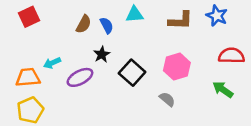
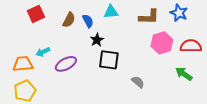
red square: (29, 17) -> (36, 14), moved
black star: (102, 54) -> (97, 40), moved
pink hexagon: (177, 67) -> (162, 43), moved
black square: (132, 73) -> (109, 60), turned -35

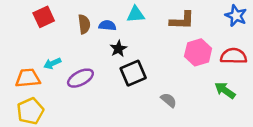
blue star: (179, 13) -> (236, 16), moved
brown semicircle: (69, 20) -> (84, 24), turned -35
blue semicircle: (88, 21) -> (107, 25), turned -56
black square: (109, 60) -> (133, 73), turned -30

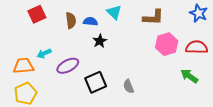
cyan triangle: (136, 14) -> (114, 12), turned 49
black square: (133, 73) -> (96, 82), moved
gray semicircle: (169, 100) -> (129, 86), moved, turned -152

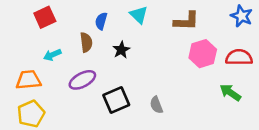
brown semicircle: (71, 20) -> (86, 42), moved
blue semicircle: (90, 21) -> (101, 21), moved, turned -80
cyan arrow: (44, 53) -> (52, 55), moved

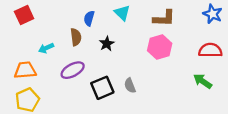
red square: (45, 17) -> (24, 15), moved
pink hexagon: (203, 54) -> (160, 47), moved
gray semicircle: (156, 105) -> (130, 86), moved

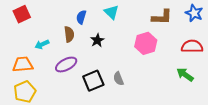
brown L-shape: (164, 18) -> (162, 17), moved

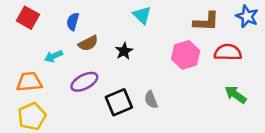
red square: (22, 14) -> (28, 18), turned -36
blue semicircle: (81, 17) -> (73, 22), moved
brown semicircle: (69, 34) -> (88, 43), turned 70
red semicircle: (192, 46) -> (228, 52), moved

